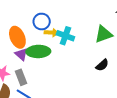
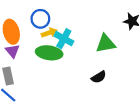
yellow arrow: (51, 33) -> (49, 33), turned -32
green ellipse: (38, 51) -> (49, 53), moved

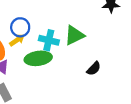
yellow arrow: (49, 33) -> (17, 40), moved
green triangle: (106, 44) -> (74, 35), moved

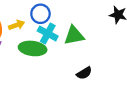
blue circle: (20, 27) -> (40, 14), moved

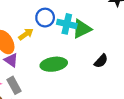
cyan cross: (48, 34) -> (67, 24), moved
green ellipse: (33, 48) -> (54, 64), moved

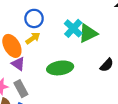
blue circle: (45, 18) -> (34, 18), moved
cyan cross: (67, 24) -> (73, 28), turned 30

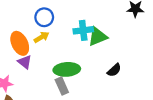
cyan cross: (73, 28) -> (83, 30), turned 36
gray rectangle: (21, 89) -> (62, 86), moved

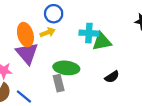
purple triangle: (25, 62) -> (27, 53), size x1.6

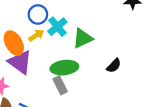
cyan cross: (89, 33) -> (57, 27), moved, turned -30
green triangle: (102, 42) -> (83, 38), moved

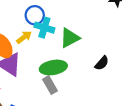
blue circle: (38, 14) -> (35, 15), moved
cyan cross: (57, 27) -> (44, 28), turned -30

